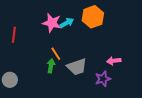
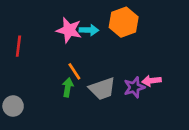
cyan arrow: (67, 23) -> (89, 30), turned 32
purple star: (103, 79) -> (134, 87), moved

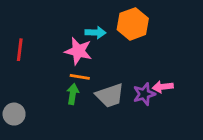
pink star: (69, 30) -> (78, 51), moved
orange line: (74, 71) -> (80, 77), turned -48

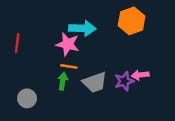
orange hexagon: (133, 24) -> (132, 21), moved
cyan arrow: (96, 33) -> (82, 28), size x1.5
gray circle: (14, 114) -> (27, 98), moved

